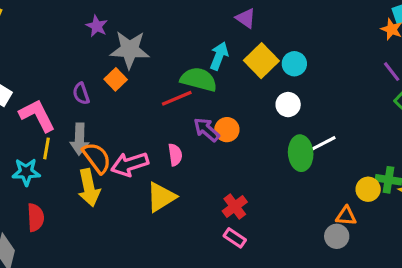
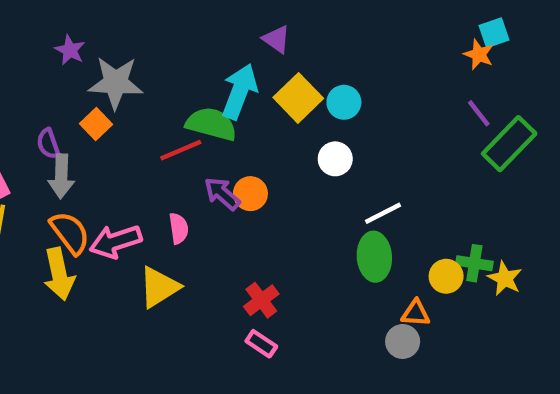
cyan arrow: (219, 56) -> (240, 91), size x1.4
gray arrow: (79, 139) -> (61, 176), moved
green ellipse: (301, 153) -> (374, 257), moved

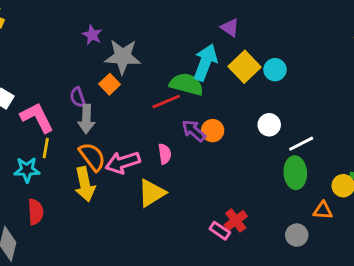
white circle: (335, 159) -> (269, 125), moved
red cross: (261, 300) -> (236, 221), moved
gray circle: (403, 341) -> (297, 235), moved

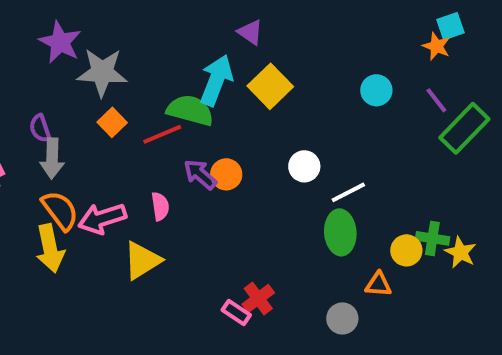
purple star: (92, 35) -> (60, 42), size x1.5
cyan circle: (275, 70) -> (376, 90), moved
orange square: (110, 84) -> (112, 122), moved

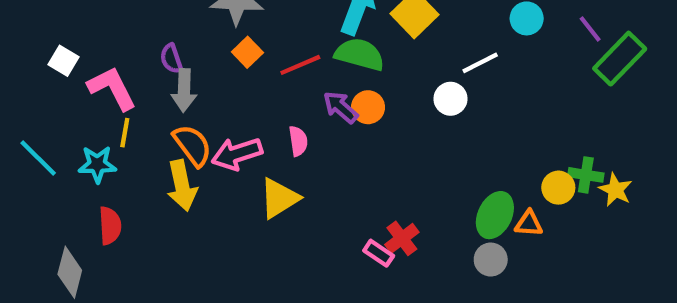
green semicircle: (190, 110) -> (360, 54), moved
white line: (348, 192) -> (480, 63), moved
green ellipse: (340, 232) -> (495, 215), moved, turned 30

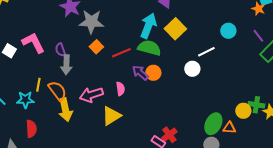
pink L-shape: (112, 88) -> (33, 43), moved
orange semicircle: (192, 145) -> (57, 91), moved

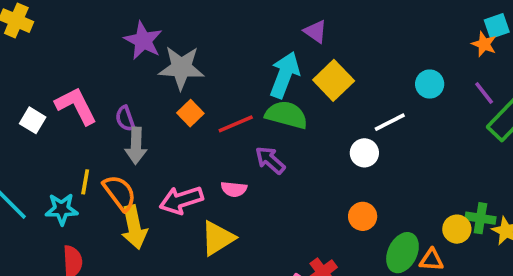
orange circle: (153, 73) -> (363, 216), moved
pink semicircle: (120, 89) -> (234, 189), turned 104

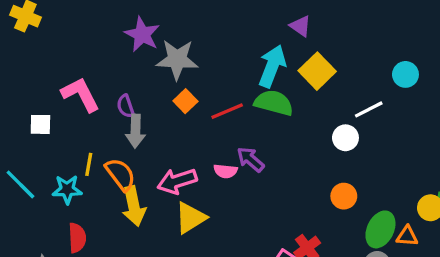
white square: (33, 120) -> (40, 124), moved, turned -30
purple arrow: (270, 160) -> (250, 159), moved
yellow triangle: (218, 238) -> (190, 218), moved

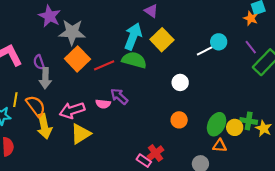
orange square: (185, 101) -> (77, 59), size x1.6
white line: (369, 109) -> (206, 50), moved
green ellipse: (380, 229) -> (217, 124), moved

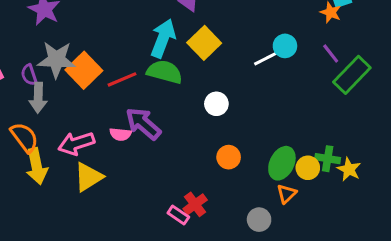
gray star: (72, 32) -> (56, 60), moved
white circle: (180, 82) -> (216, 104), moved
purple arrow: (119, 96) -> (143, 124), size x1.4
orange triangle: (220, 146) -> (286, 194), turned -48

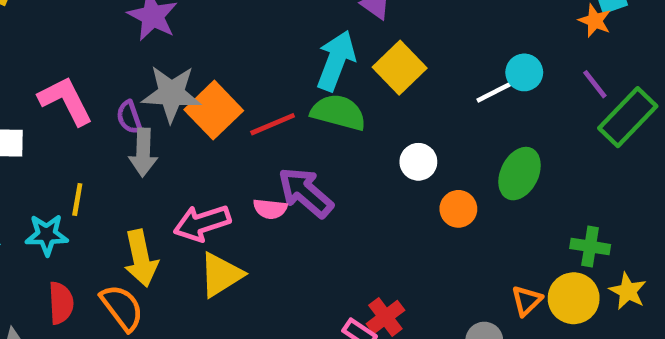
orange semicircle: (24, 137) -> (122, 308), moved
orange circle: (229, 157) -> (458, 209), moved
green ellipse: (282, 163) -> (520, 174), moved
yellow circle: (308, 168) -> (574, 298), moved, size x1.4
yellow star: (349, 169) -> (628, 291), moved

